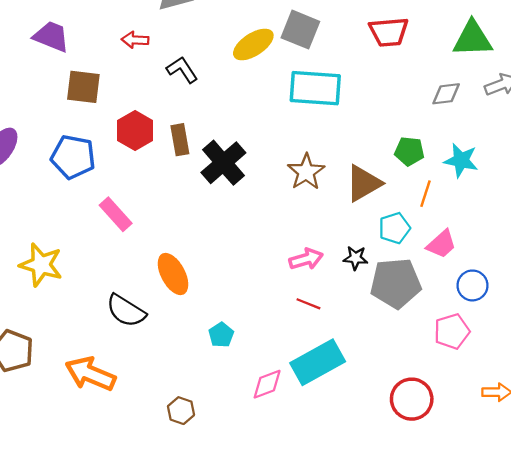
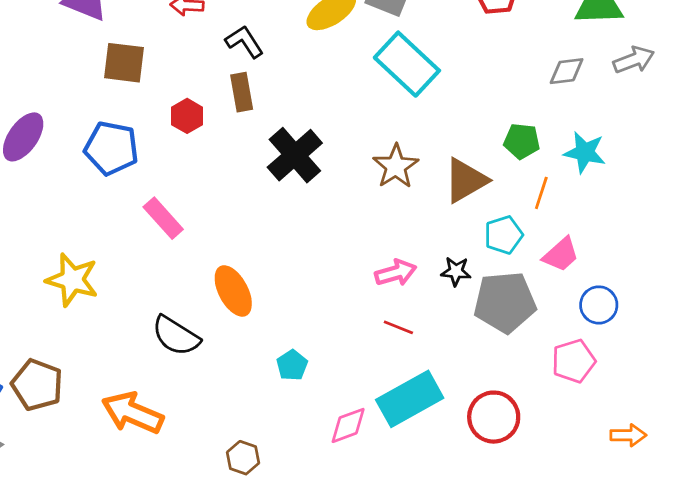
cyan rectangle: (315, 88) -> (407, 64), turned 39
red hexagon: (135, 131) -> (187, 116), size x0.7
brown rectangle: (180, 140) -> (242, 92), moved
red circle: (412, 399) -> (494, 417), moved

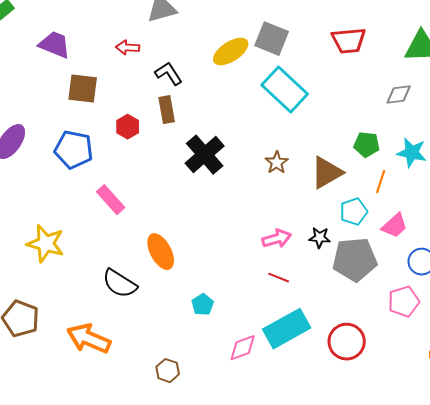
brown star: (396, 166) -> (277, 163), size x0.7

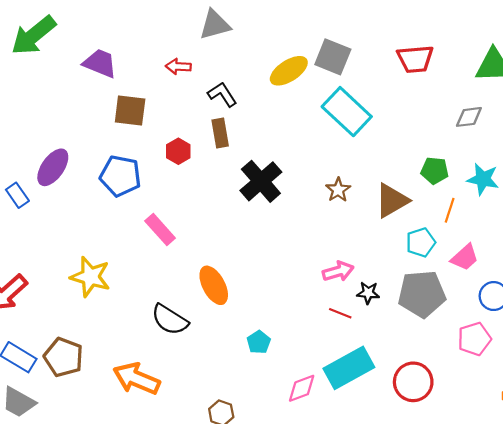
black star: (320, 238) -> (368, 293), moved

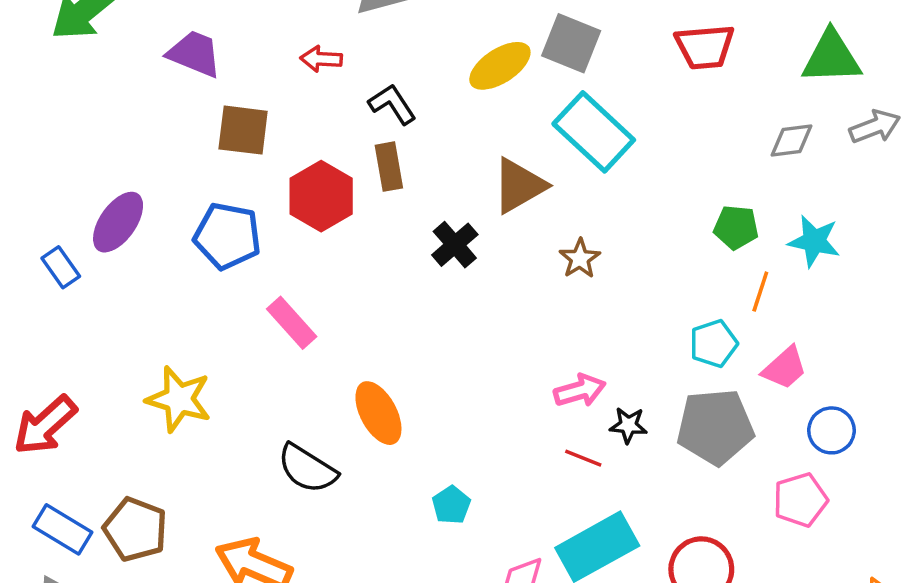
red hexagon: (178, 151) -> (321, 196), size x1.6
black cross: (261, 181) -> (455, 245), size x0.7
brown triangle: (392, 201) -> (519, 186), moved

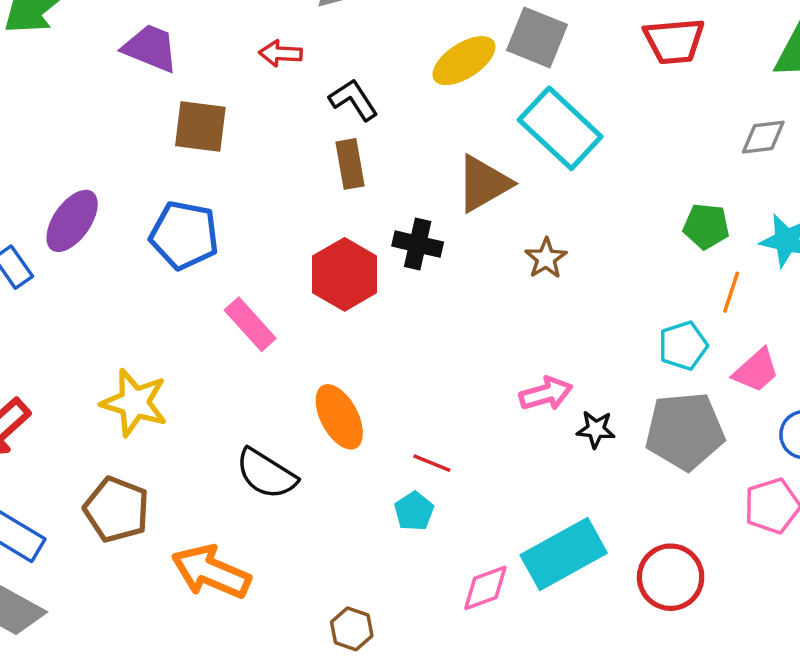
red hexagon: (321, 196) -> (345, 274), moved
black cross: (455, 245) -> (418, 244), turned -36
red line: (583, 458) -> (432, 463), moved
brown pentagon: (135, 529) -> (117, 509), moved

